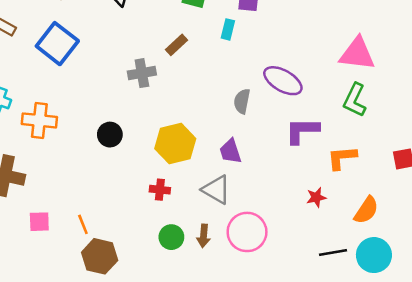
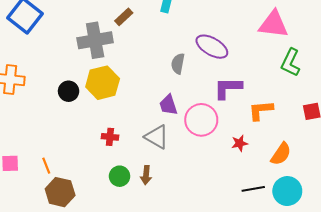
gray cross: (142, 73) -> (95, 40), size x1.5
green L-shape: (355, 100) -> (290, 63), moved
yellow hexagon: (175, 144) -> (103, 83), moved
pink circle: (247, 232) -> (201, 120), moved

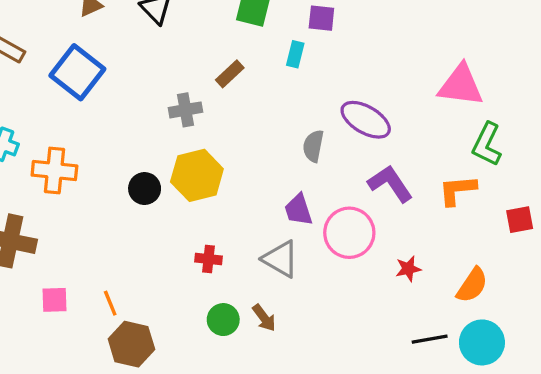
gray cross: (95, 40) -> (186, 110), size x0.6
purple L-shape: (228, 88) -> (390, 184), turned 56
orange L-shape: (261, 110) -> (457, 190), moved
brown arrow: (146, 175) -> (264, 318), turned -42

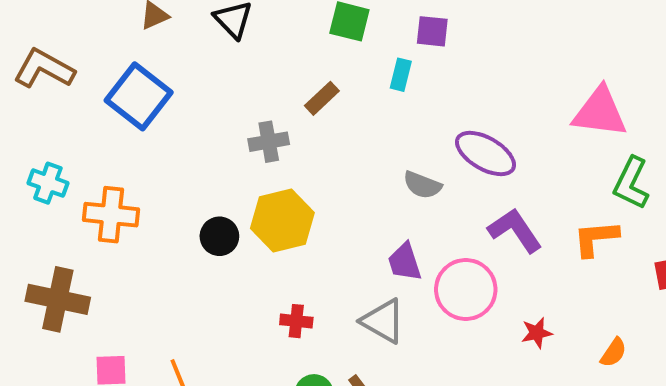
gray semicircle: (313, 146) -> (422, 185), turned -80
orange semicircle: (472, 285) -> (614, 353), size x0.7

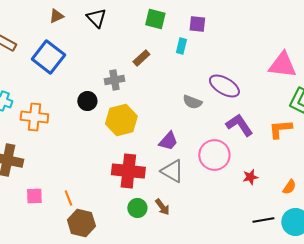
black circle: (219, 236) -> (87, 101), moved
purple trapezoid: (405, 262) -> (168, 141), moved, turned -120
red cross: (296, 321) -> (128, 171), size x2.0

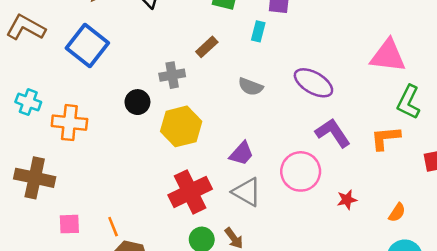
gray semicircle: (192, 102) -> (251, 87), moved
red cross: (128, 171) -> (190, 192), turned -32

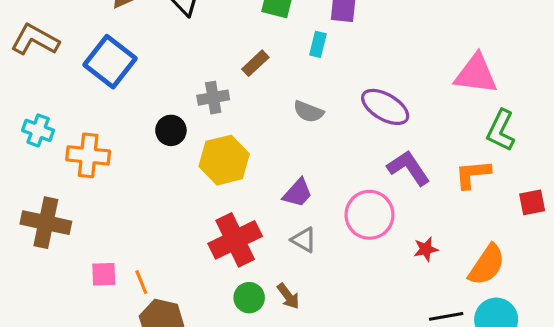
gray triangle: (247, 192) -> (304, 240), size x0.7
orange semicircle: (397, 213) -> (487, 265), size x1.8
pink square: (69, 224) -> (104, 274), moved

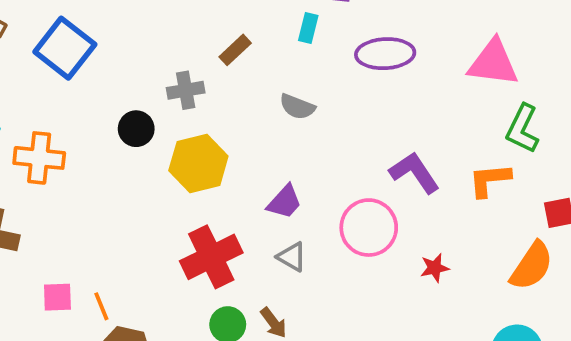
purple ellipse: (385, 107) -> (385, 54), moved, turned -33
orange semicircle: (487, 265) -> (532, 266), moved

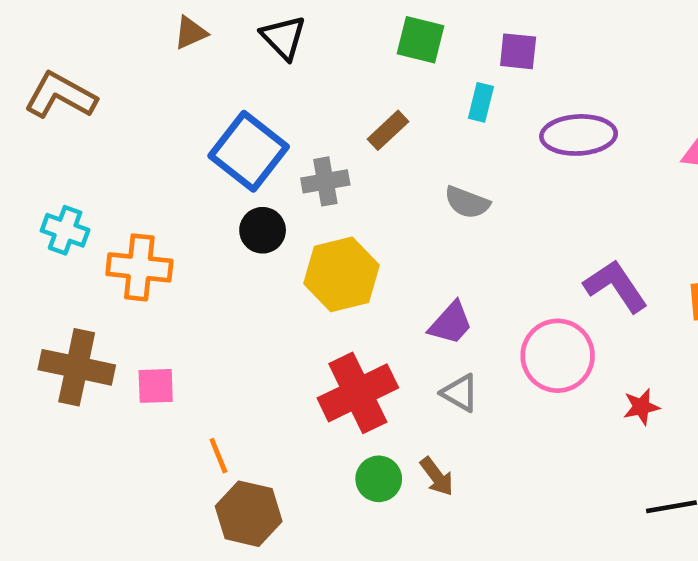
blue square: (65, 48) -> (249, 151), moved
pink square: (57, 297) -> (156, 386), moved

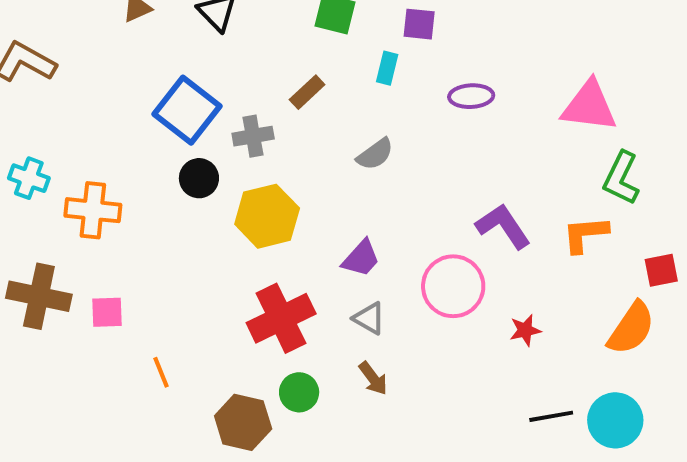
purple ellipse: (579, 135) -> (471, 96), size x0.7
gray semicircle: (467, 202) -> (375, 154), turned -57
brown arrow: (437, 477) -> (373, 378), moved
brown hexagon: (249, 514) -> (243, 422), moved

